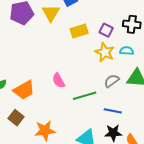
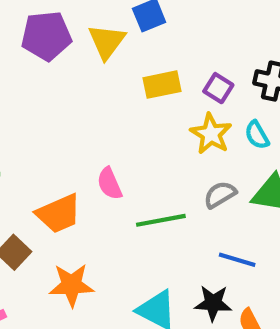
cyan semicircle: (127, 51) -> (257, 135), turned -128
orange trapezoid: (24, 90) -> (59, 214), moved
blue line: (113, 111) -> (237, 260), moved

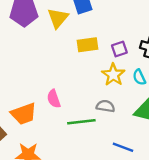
purple square: (218, 88) -> (119, 49), turned 35
gray semicircle: (220, 195) -> (105, 106), moved, turned 36

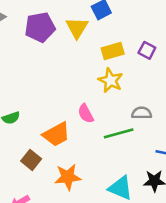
purple square: (119, 49) -> (147, 50), turned -35
yellow star: (113, 75) -> (110, 80), moved

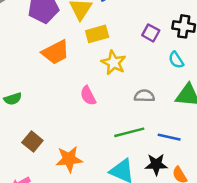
yellow rectangle: (113, 51) -> (97, 34), moved
green line: (119, 133) -> (129, 132), moved
orange trapezoid: (56, 134) -> (56, 52), moved

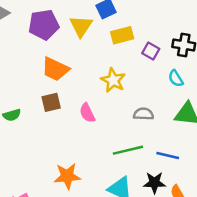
yellow rectangle: (97, 34) -> (122, 35), moved
orange trapezoid: (56, 52) -> (55, 69), turned 52
brown square: (32, 141) -> (51, 102), moved, turned 36

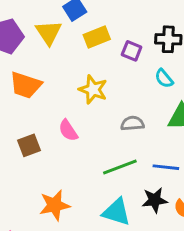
brown square: (51, 102) -> (29, 145), moved

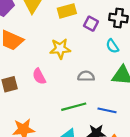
yellow star: (93, 89) -> (60, 49), turned -30

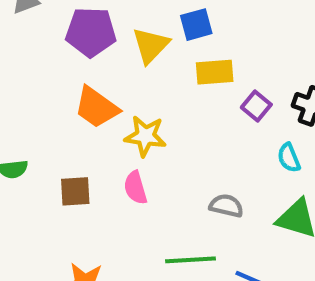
yellow star: (60, 49) -> (145, 136), moved

